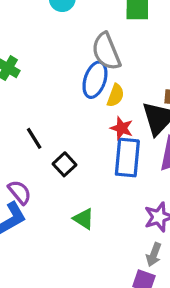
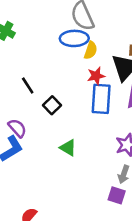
blue ellipse: (95, 80) -> (74, 38), turned 72
red star: (122, 128) -> (96, 76), turned -30

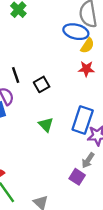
black line: (28, 85) -> (16, 75), moved
blue rectangle: (101, 99) -> (83, 120), moved

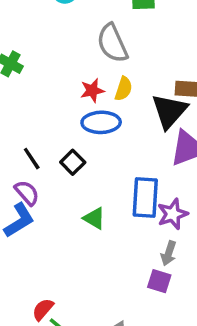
blue ellipse: (76, 32) -> (101, 122), moved
red star: (86, 69) -> (92, 91), moved

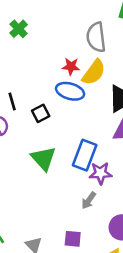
yellow semicircle: (124, 89) -> (94, 72), size x1.5
green triangle: (94, 218) -> (43, 158), size x1.5
purple square: (159, 281) -> (73, 239), moved, turned -30

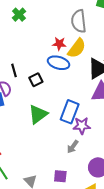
green triangle: (43, 158) -> (38, 114), turned 35

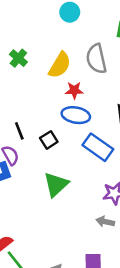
yellow semicircle: (77, 48) -> (60, 65), moved
blue rectangle: (70, 112) -> (98, 147), moved, turned -70
gray arrow: (73, 147) -> (105, 222), turned 72

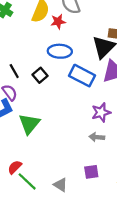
red star: (74, 90) -> (58, 22), moved
green triangle: (56, 184) -> (29, 124), moved

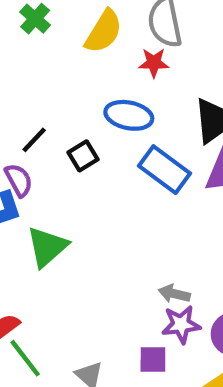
red star: (58, 22) -> (154, 63), moved
black line: (14, 71) -> (34, 140), turned 64
purple star: (101, 112) -> (181, 324), moved

